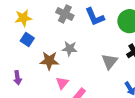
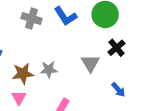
gray star: (70, 49) -> (49, 70), moved
pink triangle: (62, 83) -> (19, 98), moved

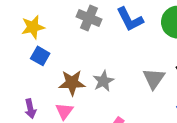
gray star: (49, 70) -> (103, 81), turned -30

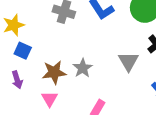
purple arrow: (30, 109) -> (17, 80), moved

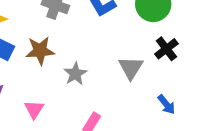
brown star: (54, 72) -> (40, 51), moved

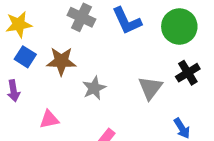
pink triangle: (34, 109) -> (49, 119), turned 40

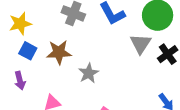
gray triangle: (150, 88) -> (141, 44), moved

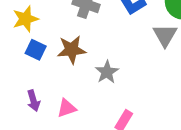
purple arrow: (20, 81) -> (33, 101), moved

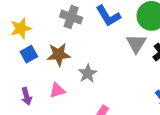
blue square: (36, 50) -> (29, 54), turned 35
pink triangle: (67, 108) -> (57, 90), moved

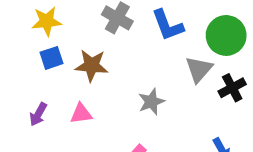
gray star: (88, 73) -> (151, 102), moved
purple arrow: (26, 96) -> (38, 114), turned 35

